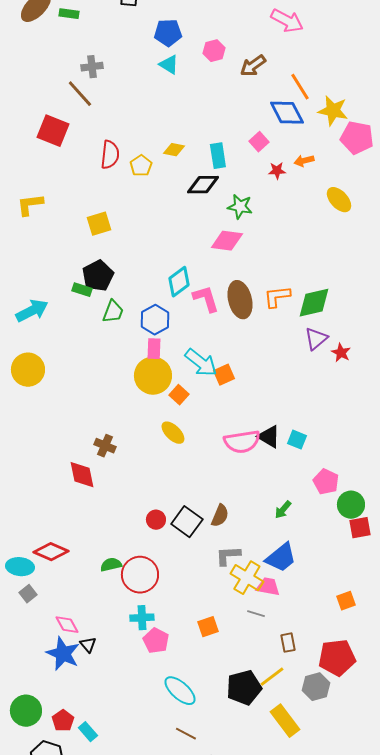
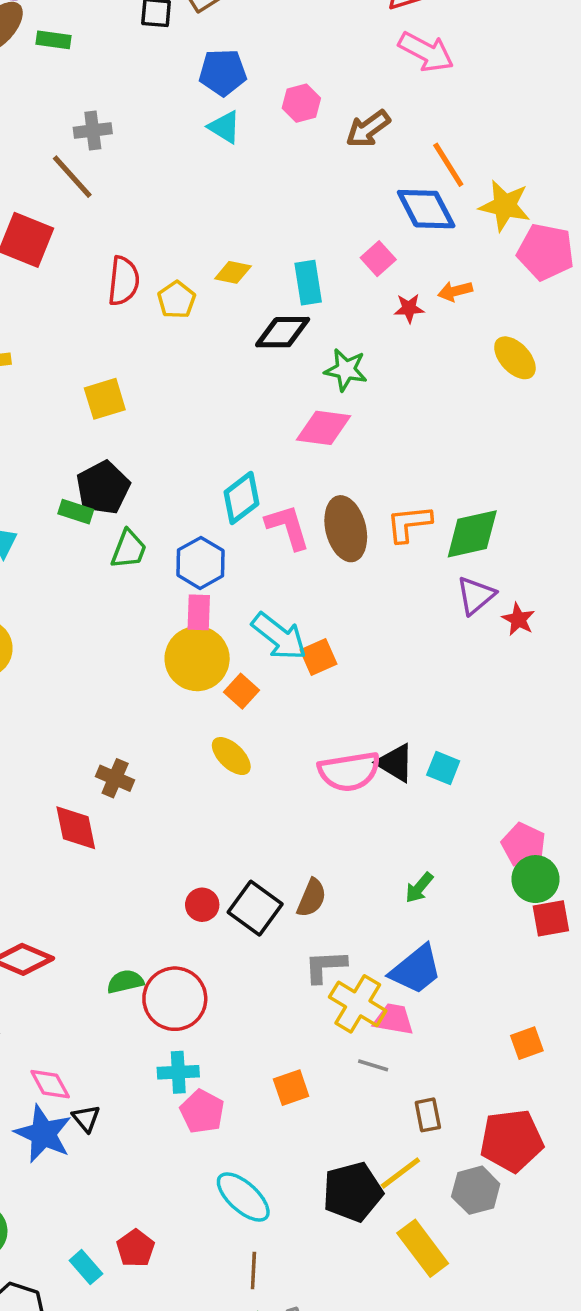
pink pentagon: (326, 482) -> (524, 845), moved
red pentagon: (63, 721) -> (136, 1248), moved
brown line: (186, 734) -> (253, 1270), turned 65

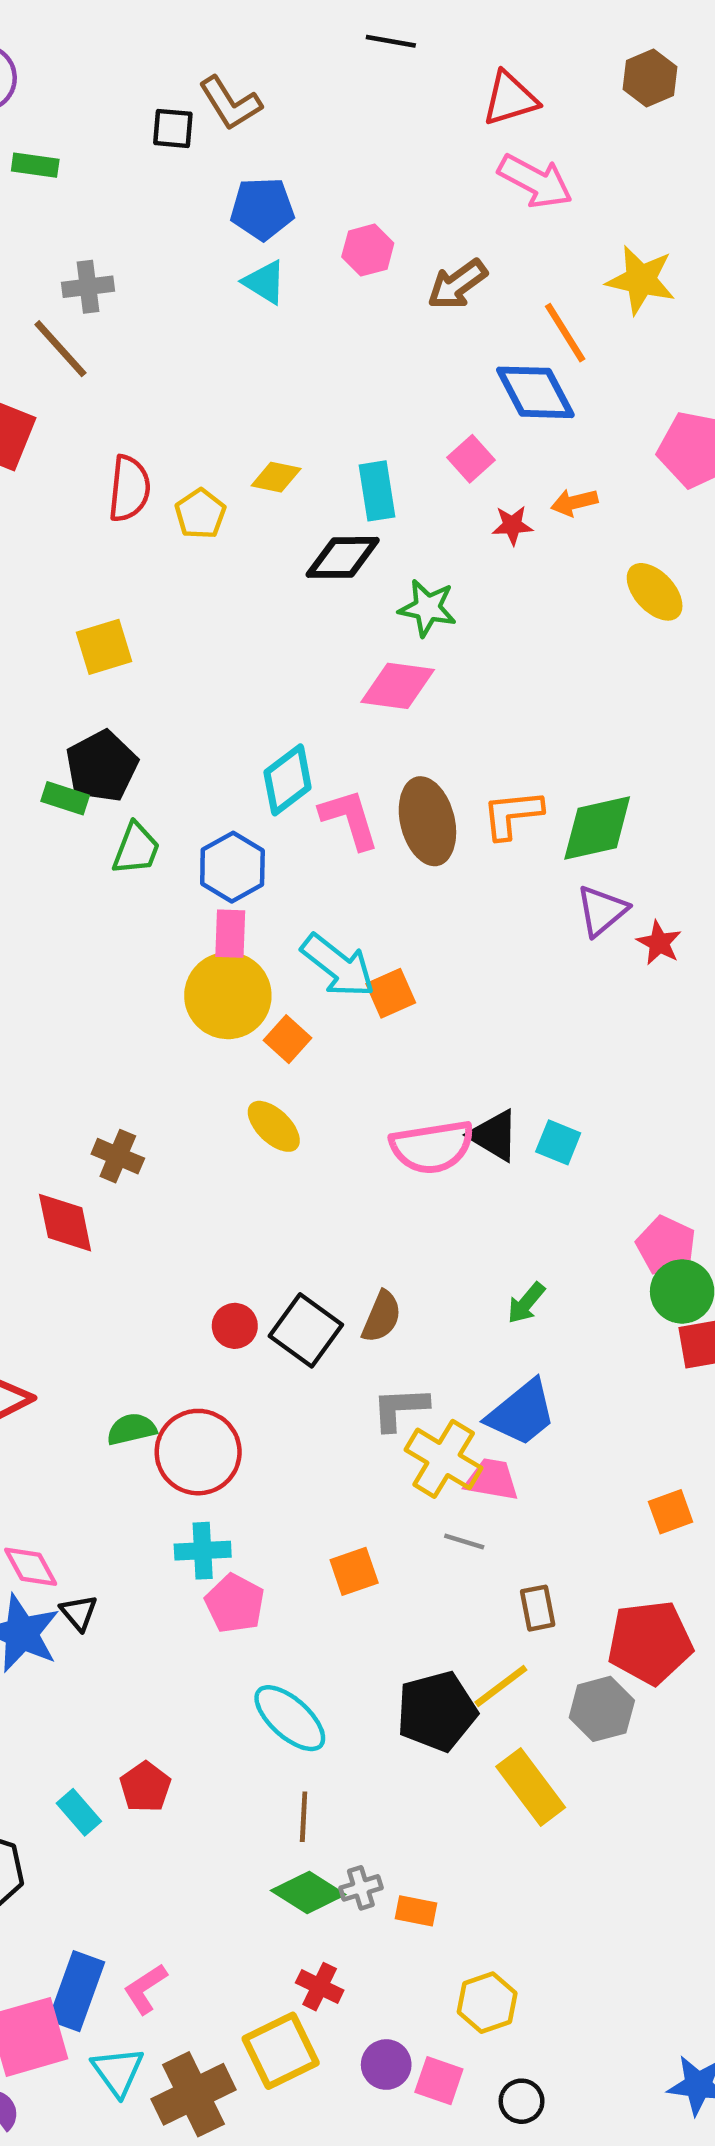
yellow star: (505, 206) -> (641, 280), moved

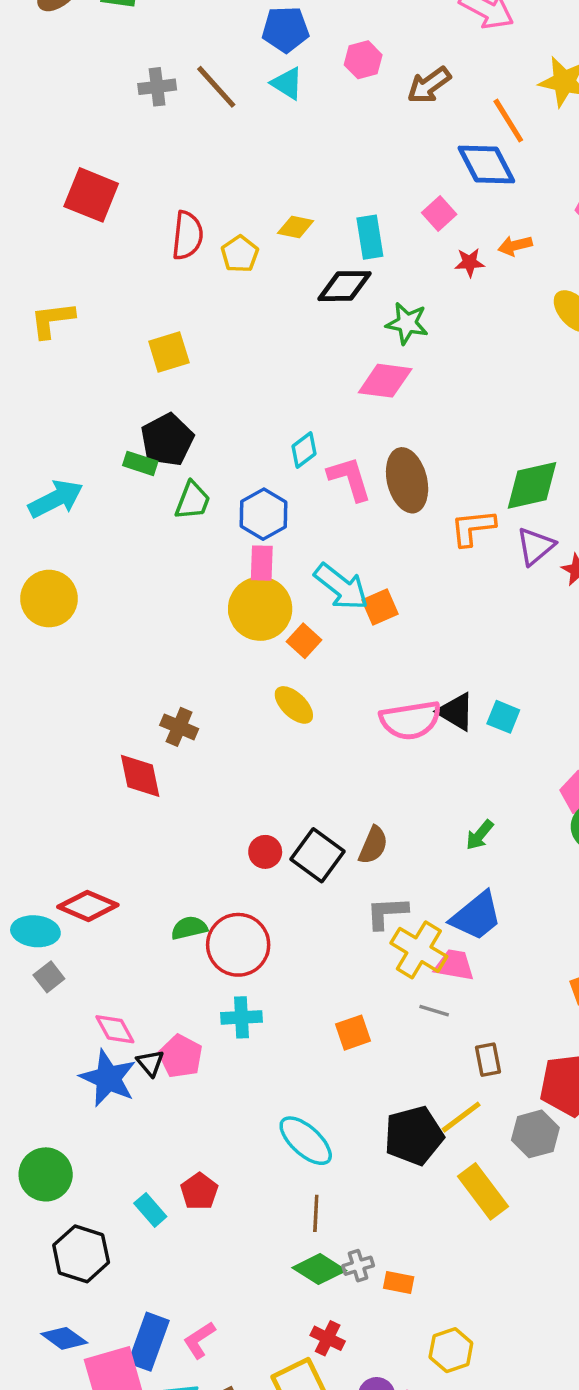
brown line: (60, 349) -> (216, 87), moved
cyan diamond: (288, 780) -> (304, 450), size x0.7
orange L-shape: (512, 814) -> (473, 528), moved
pink pentagon: (235, 1603) -> (181, 1056), moved

